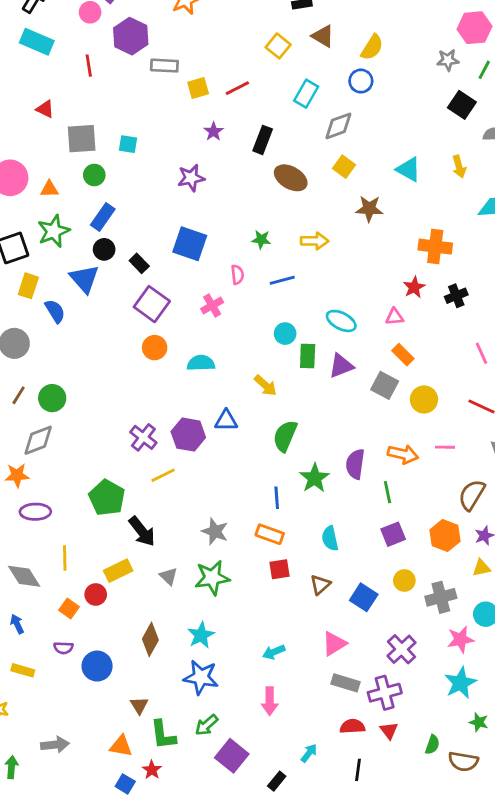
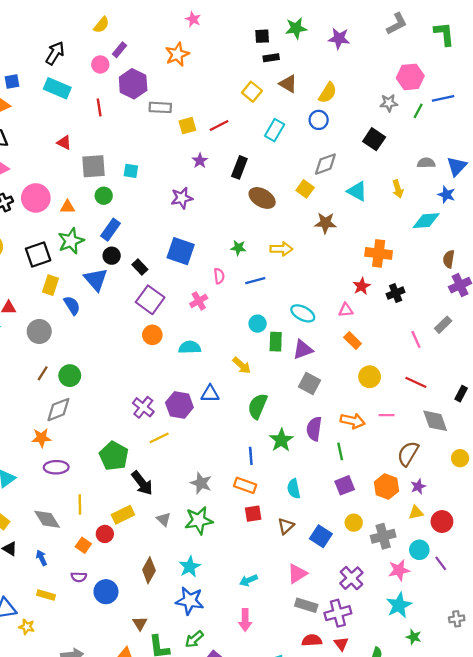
black square: (462, 105) -> (374, 139), moved
gray diamond: (338, 126) -> (325, 164), moved
gray square: (385, 385) -> (310, 384), moved

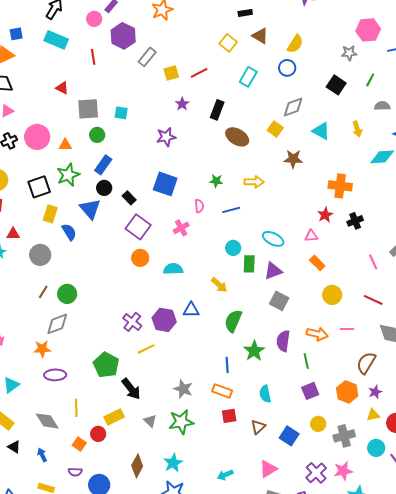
gray rectangle: (160, 107) -> (147, 57), turned -54
green line: (418, 111) -> (370, 80), moved
pink star: (399, 570) -> (343, 471), moved

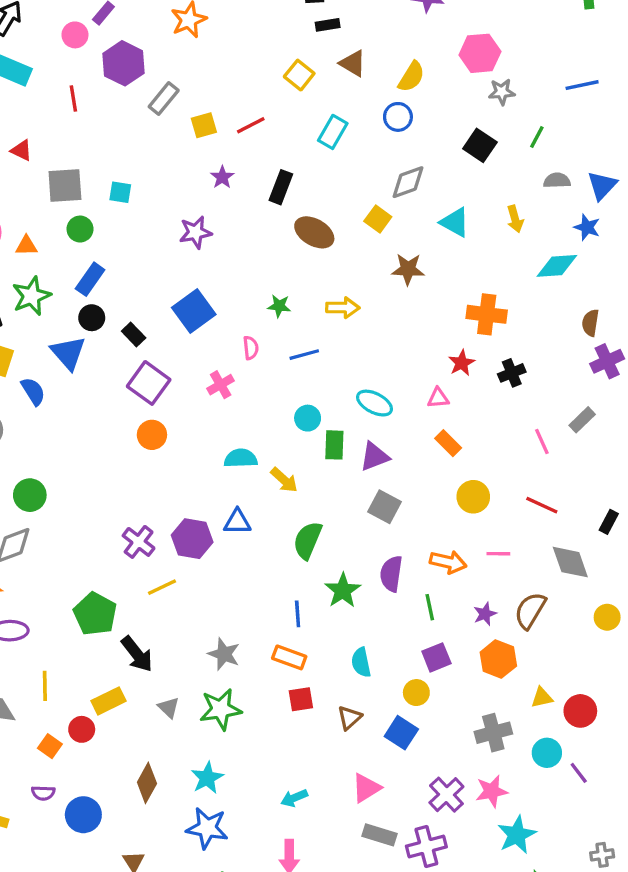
pink hexagon: (368, 30) -> (480, 53), moved
blue square: (165, 184) -> (194, 311), turned 35
cyan semicircle: (173, 269) -> (241, 458), moved
purple star: (375, 392) -> (485, 614), moved
yellow circle: (318, 424) -> (416, 693), moved

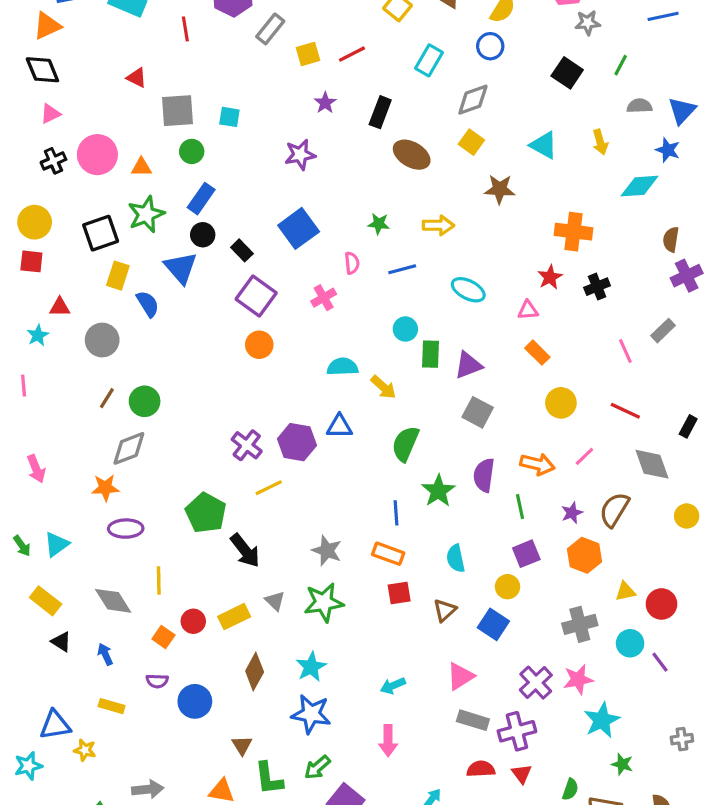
gray diamond: (408, 182) -> (473, 100), moved
cyan ellipse: (375, 403) -> (468, 290), moved
pink line: (498, 554) -> (584, 456), turned -45
yellow rectangle: (108, 701) -> (234, 617), moved

